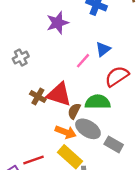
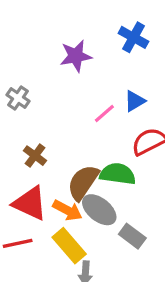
gray cross: (21, 58) -> (18, 98), turned -35
red triangle: (59, 94) -> (30, 203), moved
brown semicircle: (74, 111) -> (83, 182), size x1.6

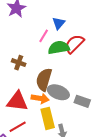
brown cross: (35, 156) -> (19, 63), moved
green semicircle: (118, 174) -> (59, 48), moved
yellow rectangle: (69, 246) -> (48, 118), turned 45

